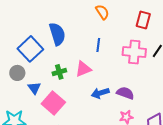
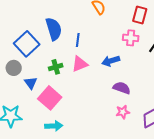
blue line: (98, 45) -> (78, 40), moved
pink cross: (134, 52) -> (131, 38), moved, size x0.7
blue arrow: (100, 93) -> (111, 61), moved

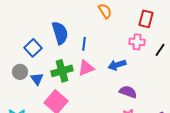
blue square: (27, 44) -> (33, 48), size x0.7
green cross: (56, 67) -> (62, 71), size x1.5
blue triangle: (31, 83) -> (37, 79), moved

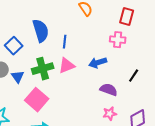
black line: (160, 50) -> (134, 76), moved

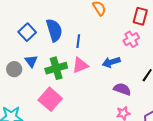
pink cross: (118, 40) -> (131, 39), turned -35
blue square: (14, 46) -> (27, 32), moved
blue triangle: (18, 77) -> (31, 61), moved

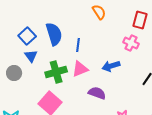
pink cross: (131, 39) -> (131, 43), turned -35
blue triangle: (31, 61) -> (31, 56), moved
purple semicircle: (122, 89) -> (97, 93), moved

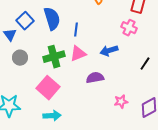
blue triangle: (31, 56) -> (10, 35), moved
gray circle: (14, 73) -> (20, 58), moved
purple semicircle: (97, 93) -> (95, 78), turned -30

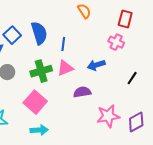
pink star: (121, 102) -> (108, 116), size x1.6

